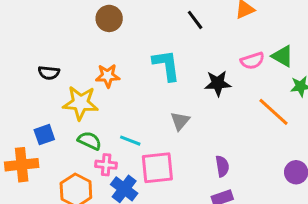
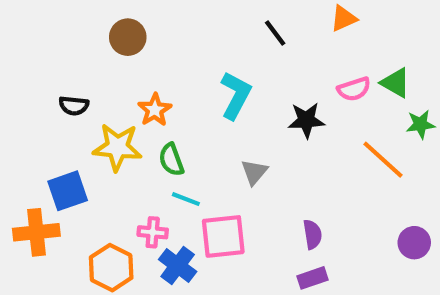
brown circle: (109, 18) -> (128, 37), moved
cyan L-shape: (166, 65) -> (236, 95), turned 36
orange star: (108, 76) -> (155, 110), turned -30
blue square: (44, 135) -> (68, 191), size x1.4
green semicircle: (90, 141) -> (171, 160), moved, turned -135

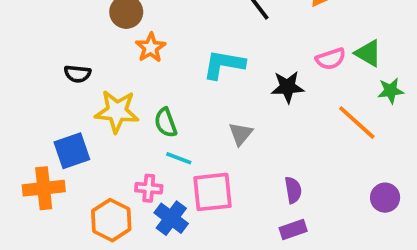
cyan L-shape: (236, 95) -> (224, 64), turned -108
orange star: (155, 110) -> (151, 48), moved

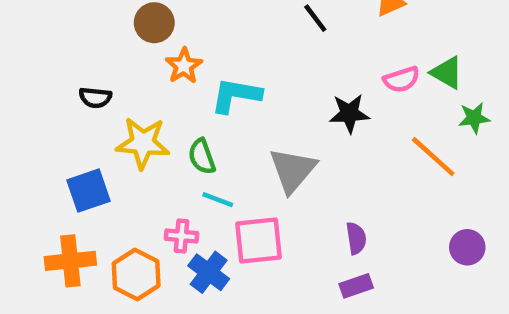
cyan L-shape: (224, 64) -> (236, 95), moved
gray triangle: (241, 134) -> (293, 170), size x1.6
orange cross: (44, 188) -> (70, 261), moved

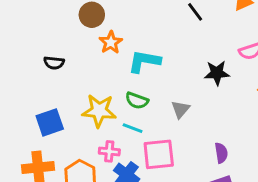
yellow star: (143, 143) -> (99, 111), moved
green semicircle: (202, 157) -> (137, 101), moved, turned -50
gray triangle: (293, 170) -> (181, 109), size x0.6

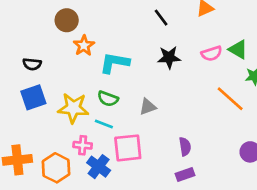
black star: (217, 73) -> (169, 57), moved
gray triangle: (181, 109) -> (148, 107), turned 30
blue square: (50, 122) -> (33, 97), moved

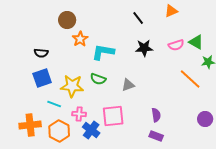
cyan line: (104, 124) -> (54, 104), moved
purple rectangle: (185, 175) -> (156, 136), turned 40

